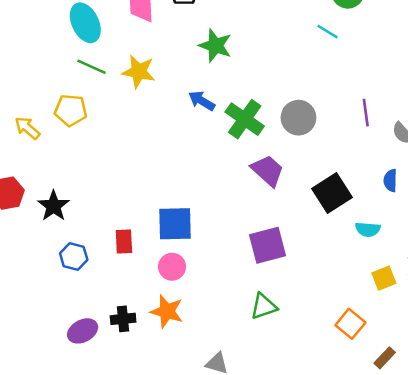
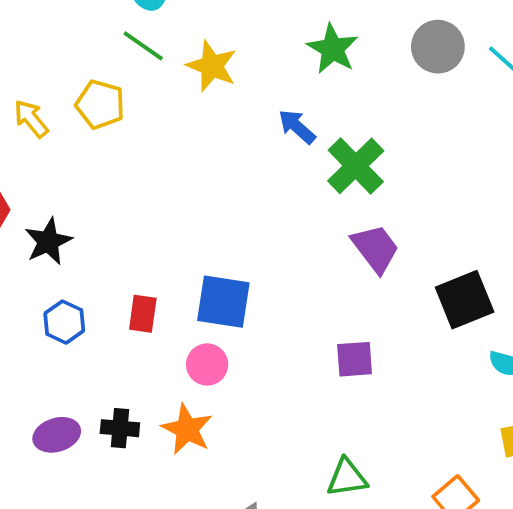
gray circle: (298, 118) -> (438, 47), moved
purple square: (268, 245) -> (355, 359), size x0.7
green triangle: (264, 306) -> (347, 478), moved

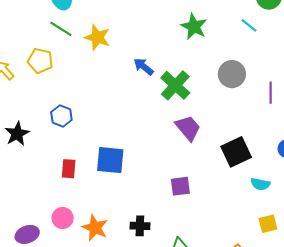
gray circle: (438, 47) -> (232, 74), moved
green star: (333, 49) -> (194, 27), moved
blue hexagon: (64, 322) -> (61, 116), moved
pink circle: (207, 364) -> (63, 218), moved
black cross: (120, 428) -> (140, 226), moved

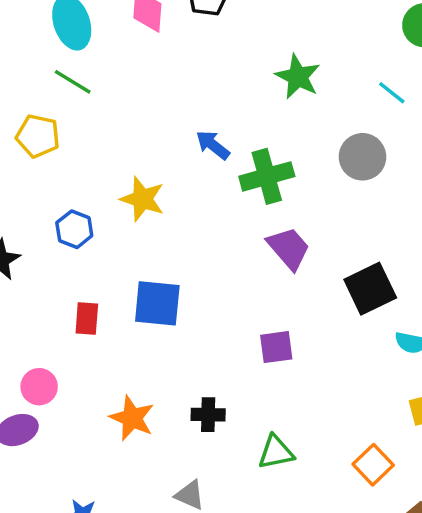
cyan line: (249, 25) -> (392, 93), moved
yellow star: (97, 37) -> (142, 199), moved
green cross: (175, 85) -> (267, 176), turned 32
pink circle: (63, 218) -> (39, 387), moved

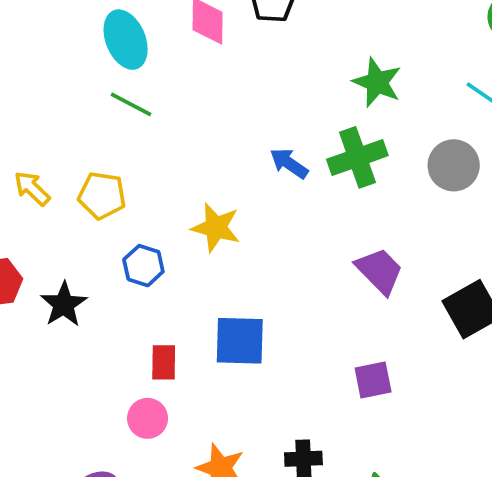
yellow pentagon: (38, 136) -> (102, 195), moved
green cross: (267, 176) -> (357, 157), moved
pink circle: (39, 387) -> (148, 418), moved

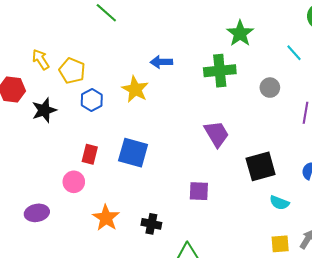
blue arrow: (289, 163) -> (161, 62), moved, turned -50
gray circle: (454, 165) -> (270, 88), size x0.7
yellow arrow: (32, 188) -> (41, 59), moved
yellow pentagon: (102, 195) -> (72, 71), moved

